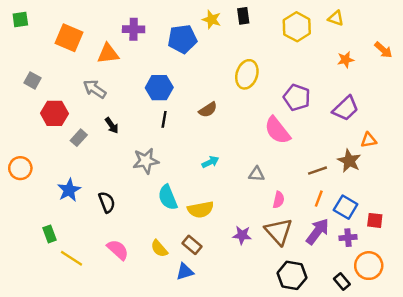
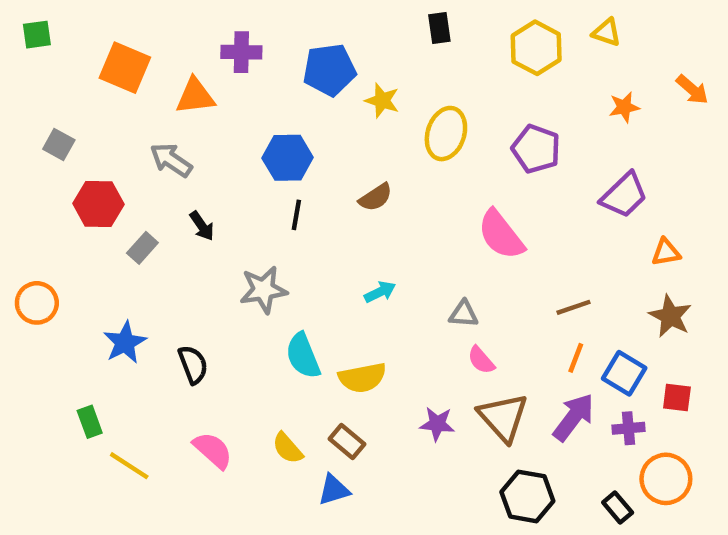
yellow star: (212, 19) -> (382, 101), moved
purple pentagon: (297, 97) -> (536, 149), moved
brown star: (349, 161) -> (670, 316), moved
pink semicircle: (279, 200) -> (481, 360), moved, turned 126

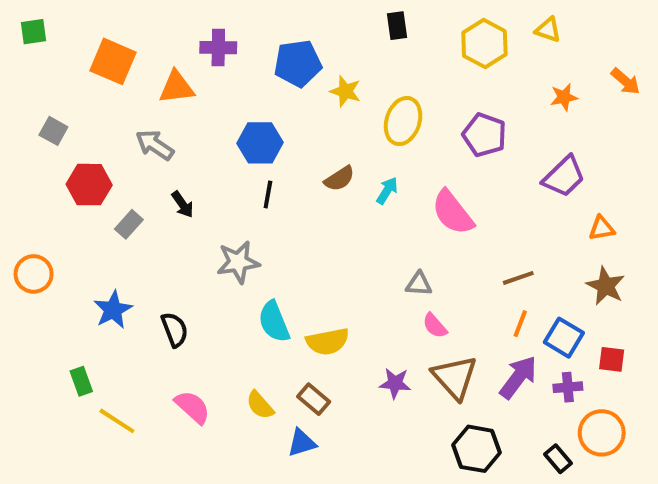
cyan arrow: (380, 292) -> (387, 191), moved, turned -32

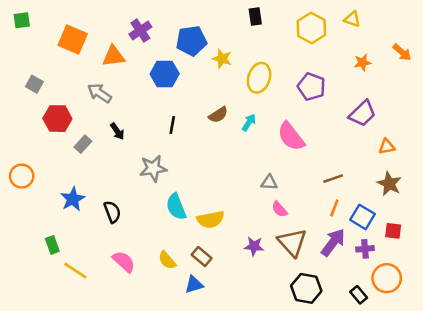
purple cross: (218, 48) -> (140, 31), turned -35
blue hexagon: (260, 143) -> (165, 74), moved

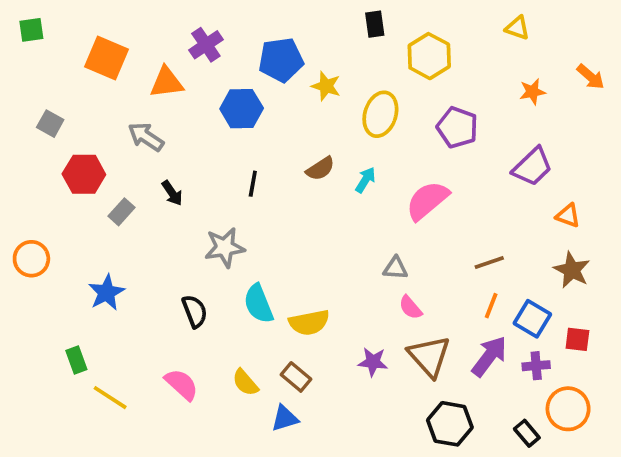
yellow hexagon: (311, 28) -> (429, 56), moved
pink semicircle: (291, 136) -> (427, 201), turned 88
orange triangle: (387, 147) -> (568, 216), turned 30
black semicircle: (112, 212) -> (195, 311), moved

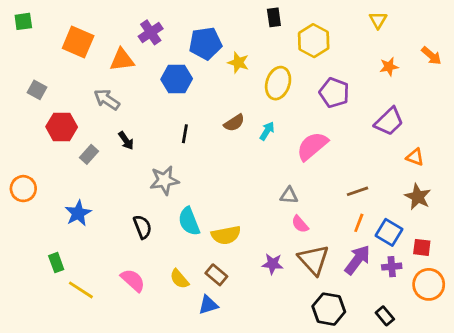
yellow triangle: (517, 28) -> (378, 20), turned 42
orange circle: (568, 409) -> (429, 284), moved

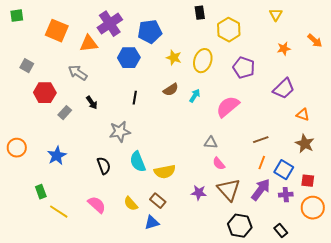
purple cross: (151, 32) -> (110, 24), size x1.4
yellow star: (238, 63) -> (174, 58), moved
orange circle: (23, 189) -> (17, 148), moved

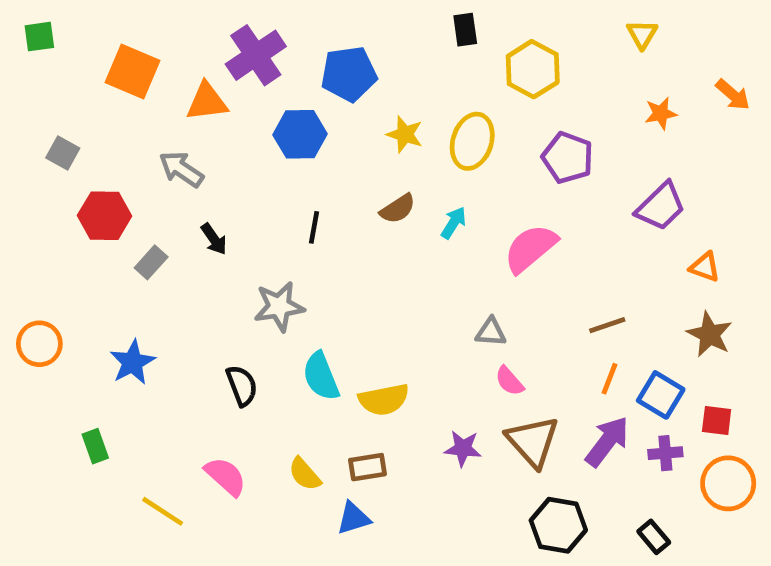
brown rectangle: (158, 201) -> (367, 467), turned -49
yellow line: (59, 212) -> (163, 511), moved

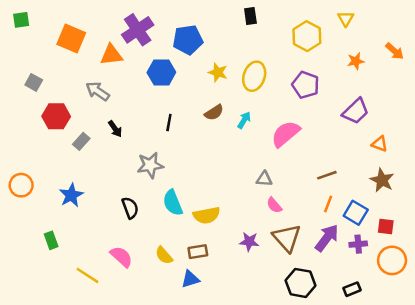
yellow hexagon: (533, 69) -> (307, 36), moved
black rectangle: (654, 537) -> (352, 289), turned -72

